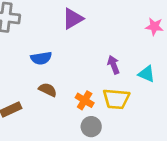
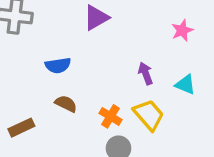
pink star: (154, 27) -> (182, 30), moved, turned -30
yellow trapezoid: (116, 99) -> (149, 115), turned -136

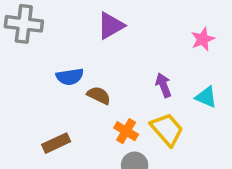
brown semicircle: (66, 104) -> (99, 95), moved
brown rectangle: (21, 128) -> (56, 143), moved

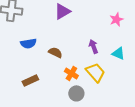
blue semicircle: (70, 77) -> (28, 43), moved

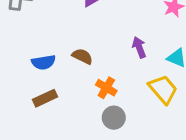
blue semicircle: (28, 43) -> (43, 62), moved
yellow trapezoid: (95, 72) -> (163, 89), moved

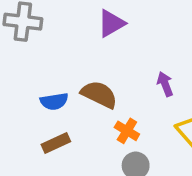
brown semicircle: (82, 56) -> (99, 94), size x1.5

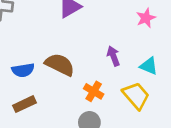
orange cross: (127, 131) -> (94, 91), moved

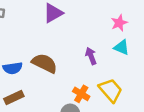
cyan triangle: (149, 66) -> (122, 47), moved
orange cross: (94, 91) -> (81, 94), moved

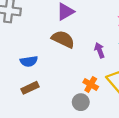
brown semicircle: (44, 63) -> (63, 39), moved

